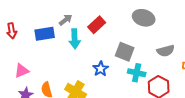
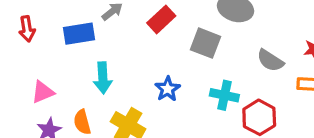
cyan arrow: (75, 39) -> (103, 78), moved
gray semicircle: (166, 51) -> (270, 60), turned 48
gray square: (125, 52) -> (205, 43), moved

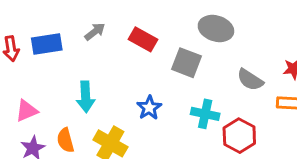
red rectangle: (161, 19) -> (143, 39), turned 72
blue rectangle: (79, 34) -> (47, 44), moved

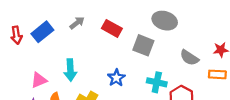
blue rectangle: (47, 44) -> (42, 32), turned -30
pink triangle: (27, 111) -> (39, 80), moved

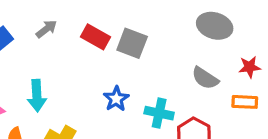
gray ellipse: (165, 21) -> (215, 26), moved
gray square: (143, 45) -> (132, 43), moved
blue star: (116, 78) -> (116, 99), moved

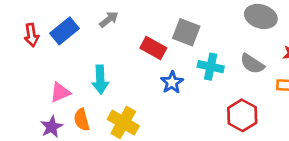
red rectangle: (96, 37) -> (153, 48), moved
cyan cross: (159, 113) -> (211, 67), moved

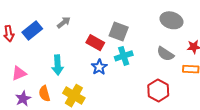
cyan cross: (211, 67) -> (124, 56), moved, turned -30
blue star: (172, 82) -> (99, 67), moved
pink triangle: (60, 92) -> (19, 73), moved

